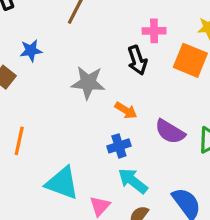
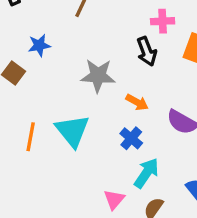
blue cross: (119, 146) -> (131, 138), turned -30
cyan arrow: (133, 181) -> (146, 173), turned 88
cyan triangle: (62, 183) -> (72, 131), moved, turned 33

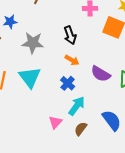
black arrow: (147, 51) -> (70, 35), moved
gray star: (98, 76) -> (33, 43), moved

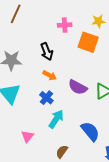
pink triangle: (55, 122) -> (27, 136), moved
brown semicircle: (81, 129) -> (62, 152), moved

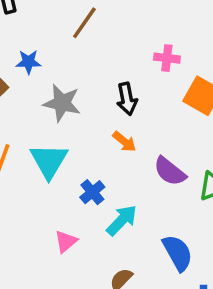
blue cross: (46, 98) -> (92, 192), moved

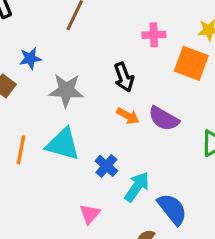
cyan triangle: (49, 161) -> (63, 144), turned -36
purple semicircle: (170, 171) -> (164, 119), moved
blue semicircle: (178, 253) -> (172, 209), moved

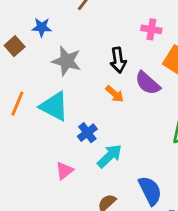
purple semicircle: (164, 119) -> (148, 83), moved
blue semicircle: (172, 209) -> (150, 191), moved

